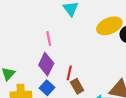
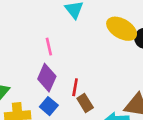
yellow ellipse: (109, 26) -> (122, 29), turned 55

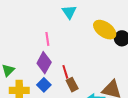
red line: (75, 87) -> (65, 72), turned -32

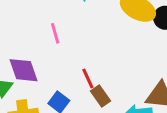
purple diamond: (44, 63) -> (23, 70), moved, turned -40

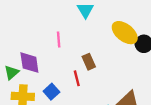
brown rectangle: (100, 96) -> (89, 62), moved

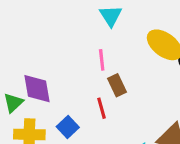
pink line: (59, 39) -> (102, 60), moved

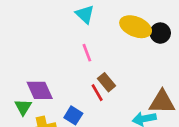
brown rectangle: (117, 85) -> (106, 82), moved

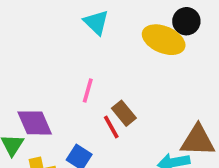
black circle: (160, 33) -> (186, 21), moved
pink line: (87, 53) -> (88, 91), moved, turned 36

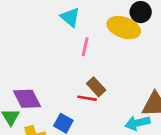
pink line: (88, 91) -> (85, 47), moved
red line: (111, 127) -> (87, 98), turned -48

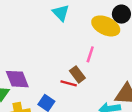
pink line: (85, 47) -> (90, 54), moved

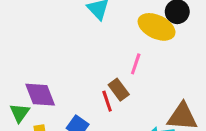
red line: (69, 83) -> (107, 101), turned 56

